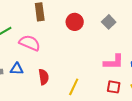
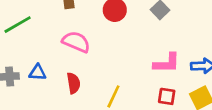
pink semicircle: (30, 43) -> (76, 42), moved

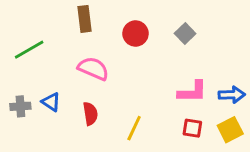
blue triangle: (38, 72) -> (51, 102), turned 30

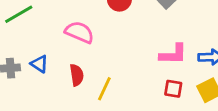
yellow line: (134, 128) -> (104, 89), moved

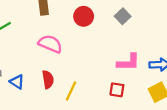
blue triangle: (39, 64) -> (17, 82), moved
red square: (173, 89) -> (117, 90), moved

